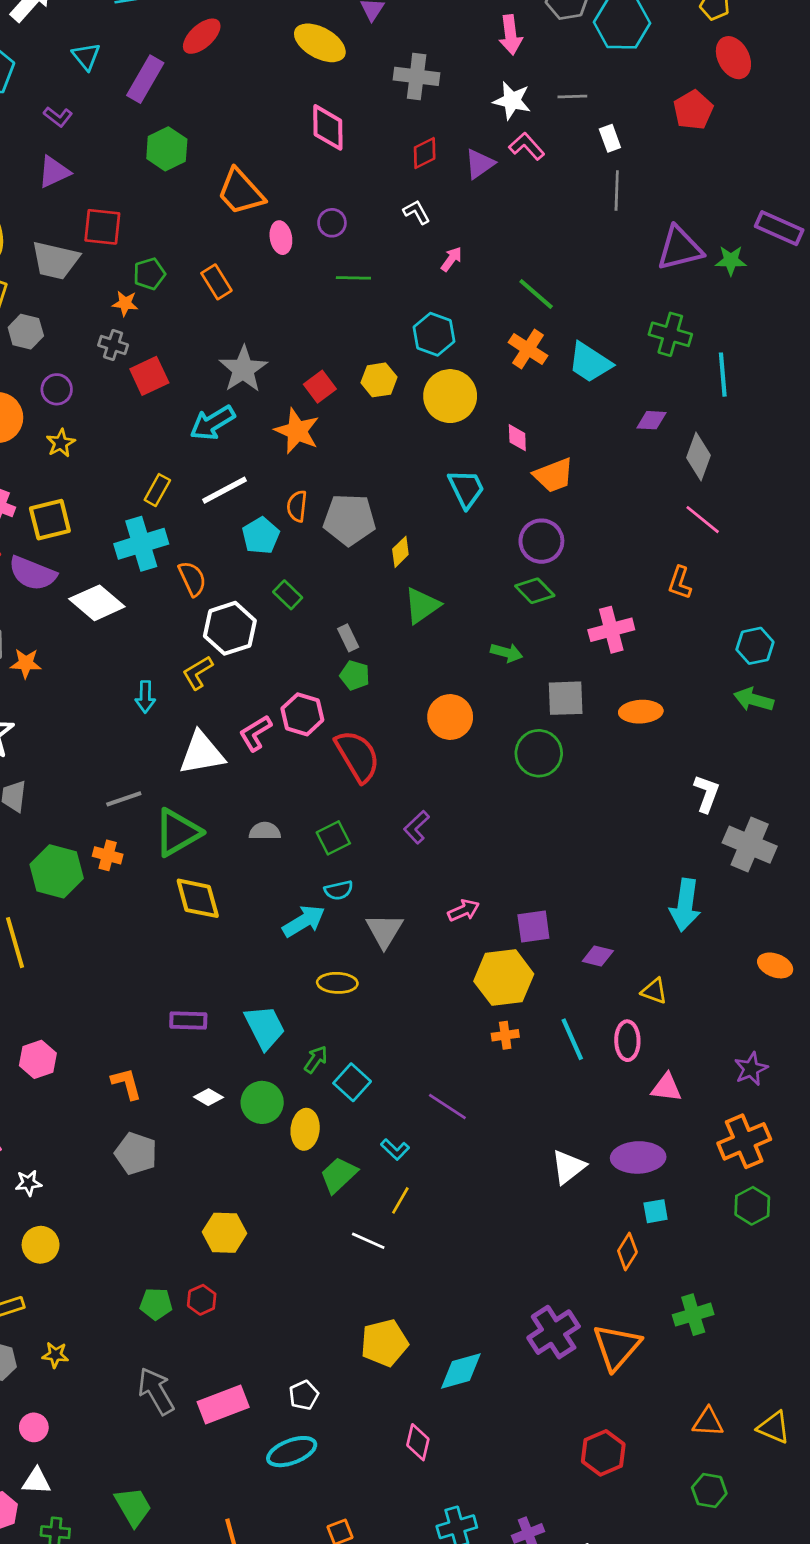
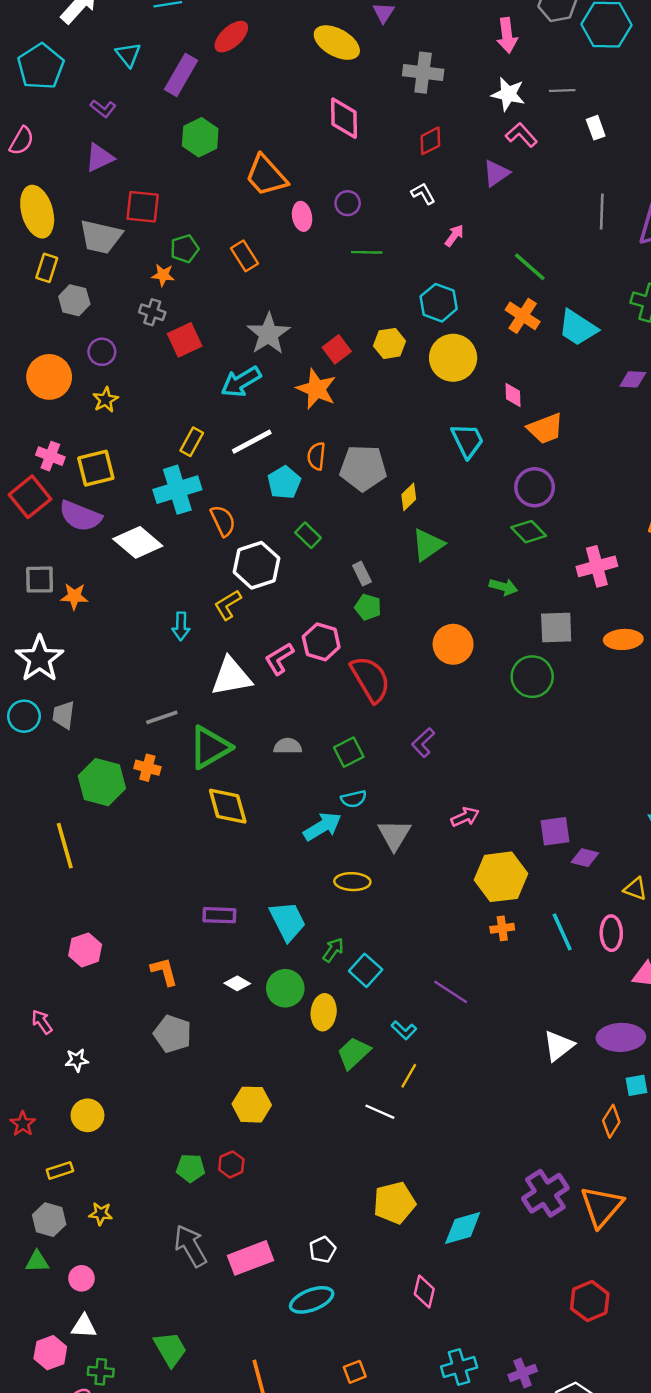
purple triangle: (480, 164) -> (496, 173), moved
gray line: (617, 191) -> (602, 212), moved
purple square: (533, 926) -> (555, 831), moved

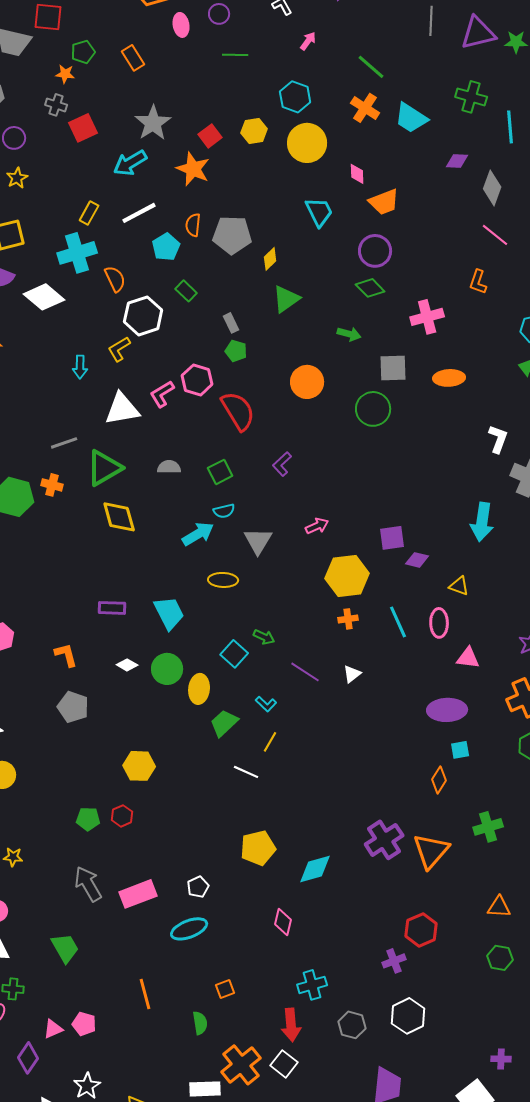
green arrow: (333, 950) -> (264, 637), moved, turned 80
white triangle: (559, 1046) -> (352, 674), moved, size x0.7
green trapezoid: (170, 1349) -> (65, 948), moved
purple cross: (523, 1373) -> (394, 961), moved

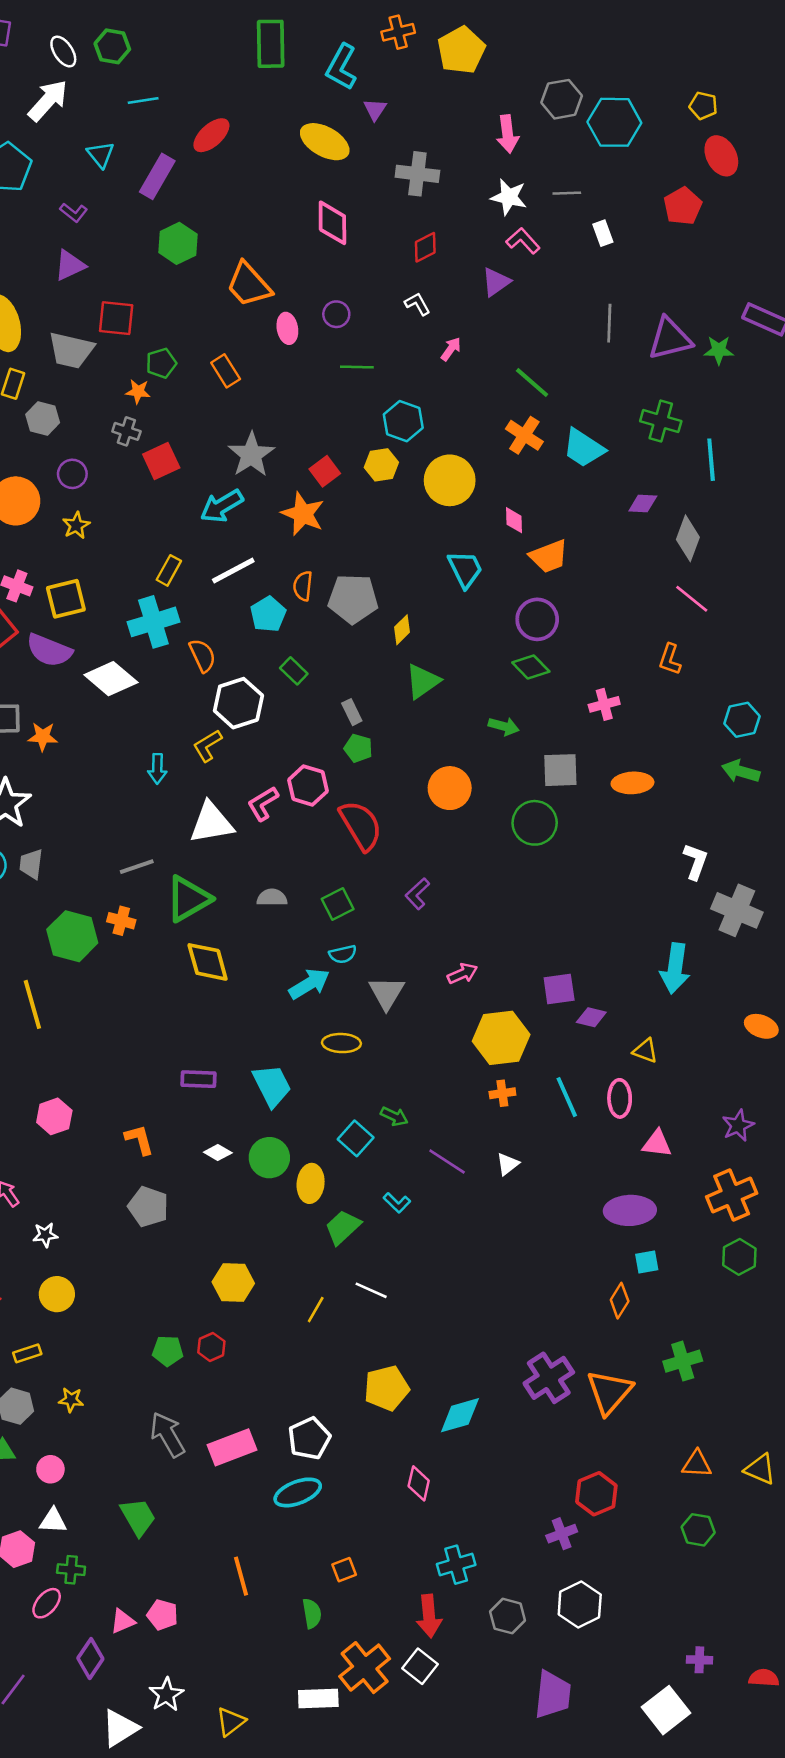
cyan hexagon: (295, 97) -> (403, 421), moved
pink cross: (427, 317) -> (604, 704), size x0.7
yellow line: (270, 742) -> (316, 1310), moved
white pentagon: (198, 887) -> (309, 1438), size x1.5

